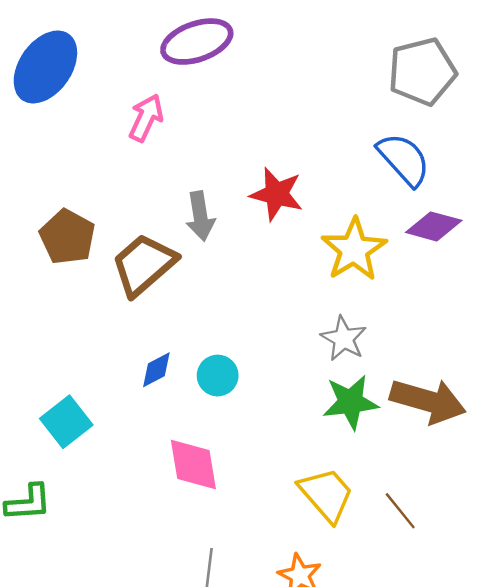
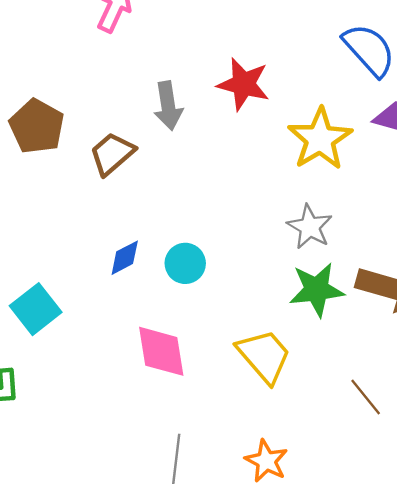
brown trapezoid: (144, 265) -> (112, 154), size x0.7
yellow trapezoid: (326, 495) -> (264, 356), moved

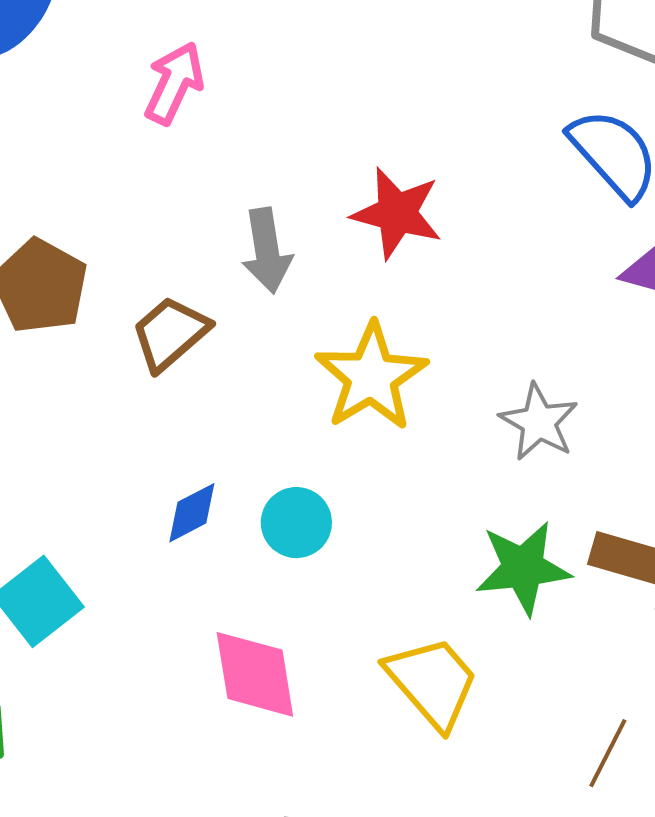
yellow star: (320, 139) -> (371, 377), moved
gray star: (310, 227) -> (539, 422), moved
brown line: (366, 397) -> (608, 753), turned 66

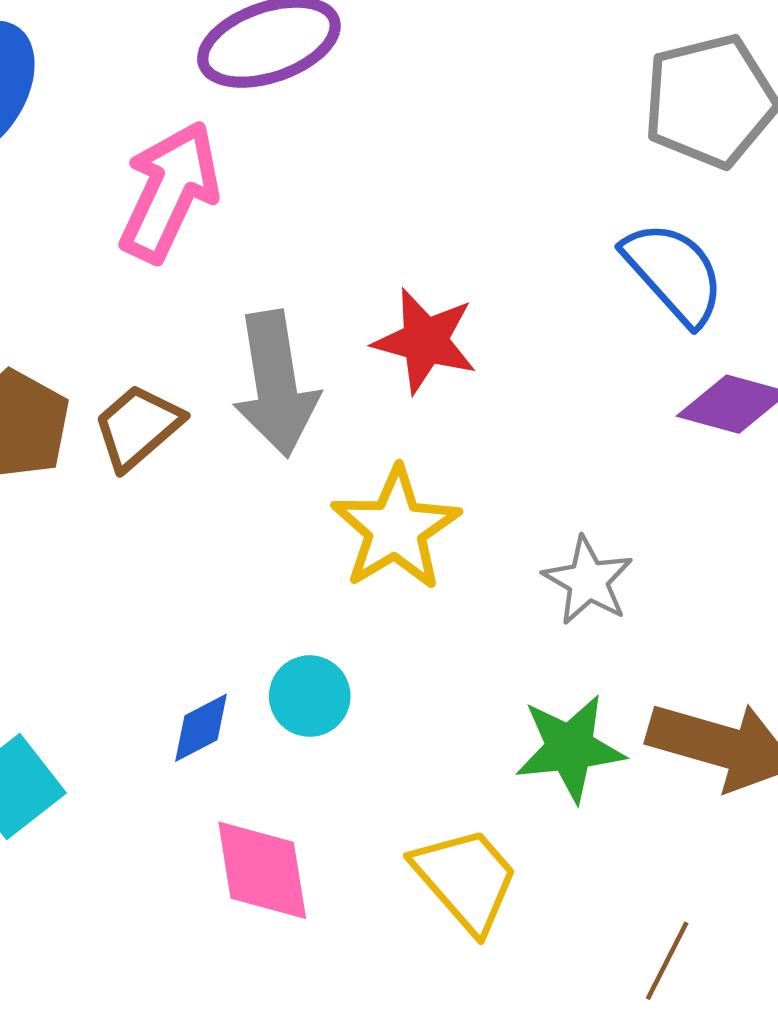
pink arrow: (174, 83) -> (169, 192), size x1.5
gray arrow: (267, 251) -> (276, 384), size x1.5
brown trapezoid: (170, 333) -> (138, 427), moved
blue diamond: (192, 513) -> (201, 728), moved

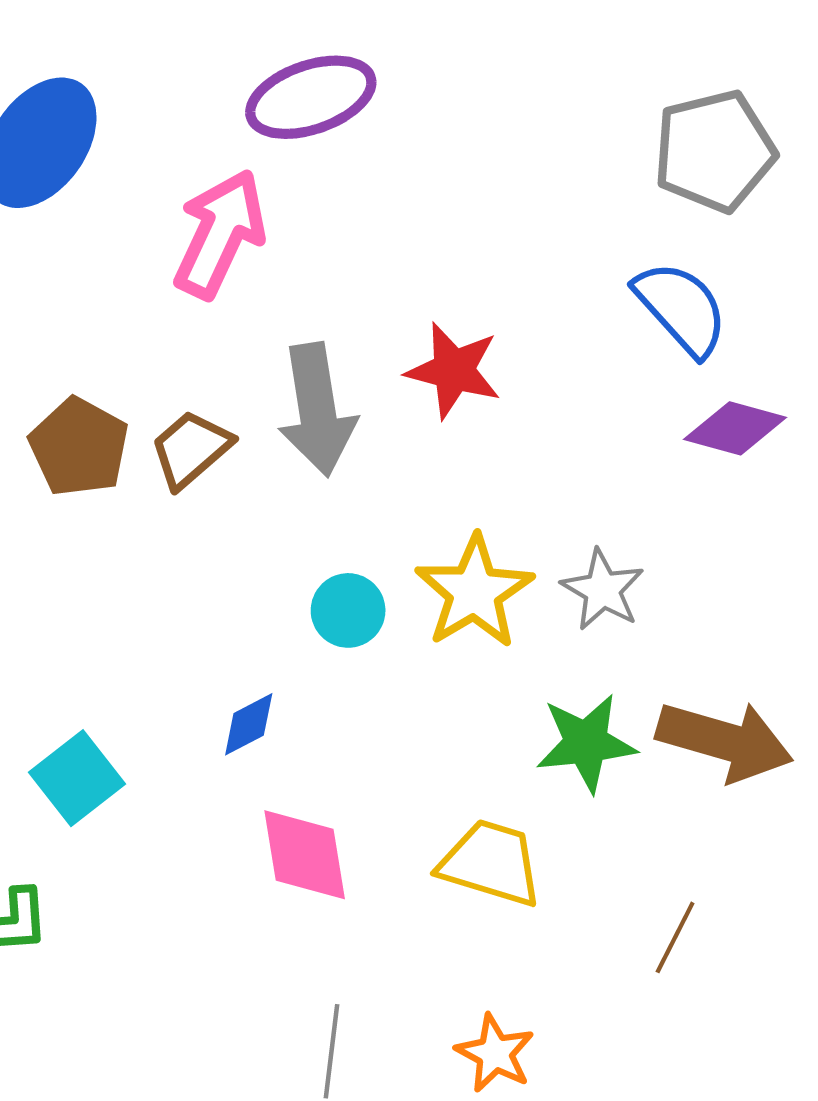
yellow star: (396, 529) -> (474, 592), moved
cyan circle: (310, 696) -> (348, 610), moved
yellow trapezoid: (466, 879) -> (491, 863), turned -32

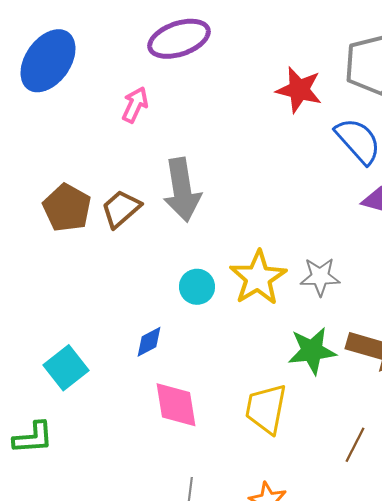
pink arrow: (220, 234) -> (135, 105), size x0.6
red star: (454, 370) -> (299, 90), moved
gray star: (603, 590) -> (320, 277), turned -30
yellow trapezoid: (491, 863) -> (266, 409), turned -96

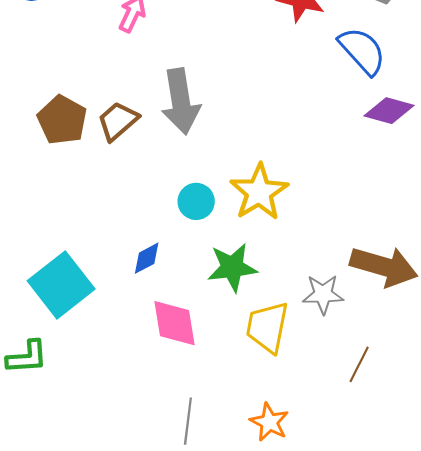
gray star: (320, 277) -> (323, 294), moved
green star: (312, 351) -> (232, 267), moved
cyan square: (66, 368) -> (61, 285), size x1.4

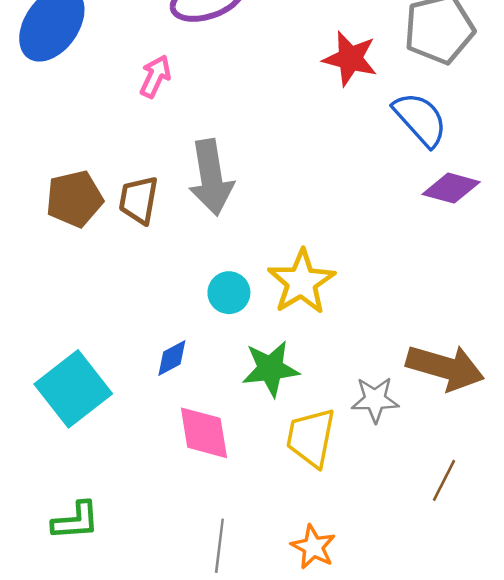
brown pentagon: (62, 120) -> (74, 199), turned 30
brown trapezoid: (118, 121) -> (139, 200), turned -39
green L-shape: (27, 357) -> (76, 521), moved
brown line: (359, 364) -> (444, 480), moved

